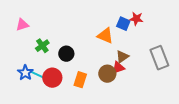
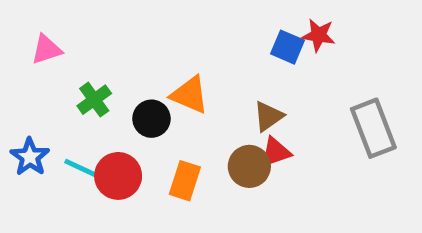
orange triangle: (105, 36) -> (190, 95), moved
brown triangle: (122, 57) -> (268, 116), moved
blue star: (25, 73) -> (30, 157), moved

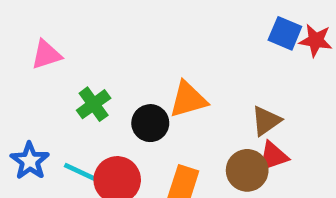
blue square: (287, 47) -> (285, 33), moved
orange triangle: (190, 95) -> (188, 99), turned -39

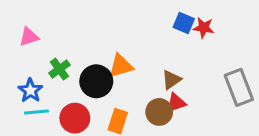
black circle: (150, 123) -> (96, 81), size x1.4
blue star: (30, 161) -> (30, 90), moved
cyan line: (82, 173) -> (36, 112), moved, turned -30

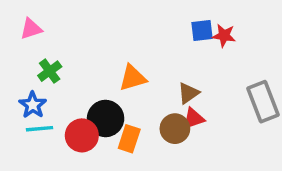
blue square: (184, 23) -> (202, 30), turned -30
pink triangle: (29, 37) -> (31, 29), moved
green cross: (59, 69) -> (50, 71), moved
black circle: (96, 81) -> (106, 118), moved

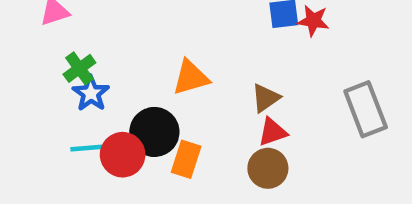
blue star: (33, 105) -> (91, 93), moved
cyan line: (40, 129) -> (89, 148), moved
brown circle: (175, 129) -> (268, 168), moved

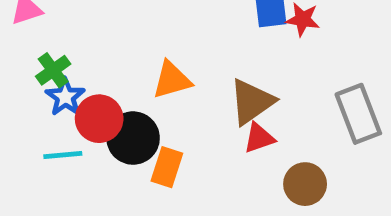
brown triangle: (266, 98) -> (252, 102), size x1.5
red circle: (123, 155) -> (99, 119), moved
brown circle: (268, 168) -> (305, 184), moved

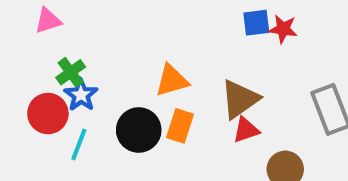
red circle: (99, 119) -> (48, 114), moved
cyan line: (63, 155) -> (79, 144), turned -64
orange rectangle: (167, 167) -> (180, 126), moved

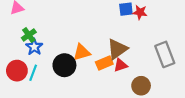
orange triangle: (172, 80) -> (82, 52), moved
red circle: (48, 114) -> (17, 71), moved
orange rectangle: (180, 126) -> (104, 63), moved, turned 49

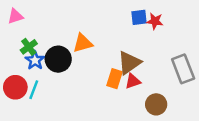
orange triangle: (82, 52) -> (83, 43), moved
orange rectangle: (104, 63) -> (115, 79), turned -49
black circle: (64, 65) -> (58, 59), moved

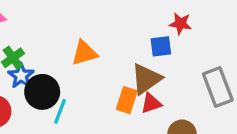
blue square: (139, 17) -> (161, 46), moved
black circle: (58, 59) -> (42, 92), moved
cyan line: (34, 90) -> (60, 111), moved

